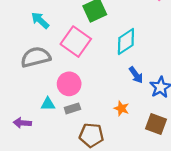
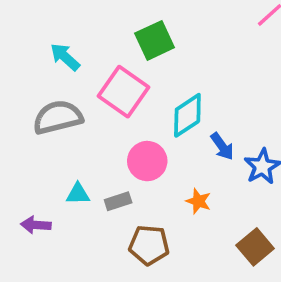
cyan diamond: (126, 42) -> (187, 115), moved
pink circle: (69, 84) -> (147, 161), moved
brown square: (156, 124) -> (255, 247), moved, turned 30

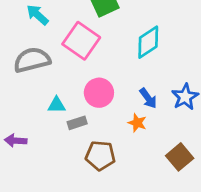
cyan diamond: (187, 115) -> (148, 42), moved
blue arrow: (222, 146) -> (148, 98), moved
cyan triangle: (78, 194) -> (57, 105), moved

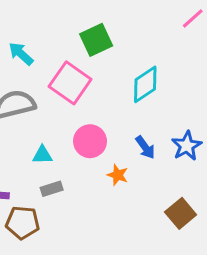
gray rectangle: (77, 123) -> (52, 189), moved
orange star: (137, 123) -> (118, 175), moved
brown pentagon: (100, 156) -> (22, 223), moved

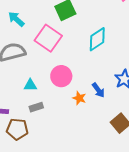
blue arrow: (145, 147) -> (98, 90), moved

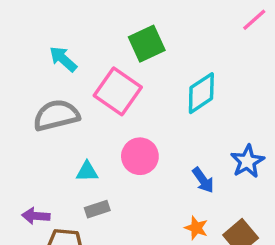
orange star: (79, 98) -> (196, 228), moved

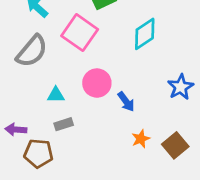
gray semicircle: (56, 115) -> (32, 51), turned 144
blue arrow: (203, 180) -> (126, 102), moved
orange star: (196, 228) -> (141, 139), turned 30

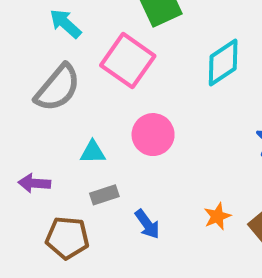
blue arrow: (126, 102) -> (147, 224), moved
purple arrow: (16, 129) -> (34, 183), moved

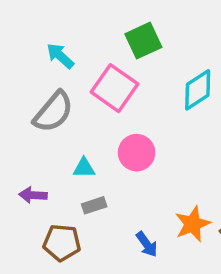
orange star: (217, 216) -> (193, 224), size x1.5
blue arrow: (147, 224) -> (147, 244), moved

